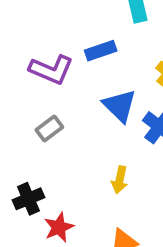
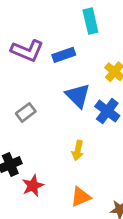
purple L-shape: (51, 70) -> (27, 51), moved

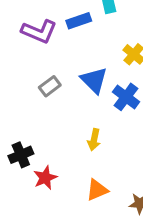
blue rectangle: (64, 55) -> (79, 21), moved
gray rectangle: (26, 112) -> (50, 86), moved

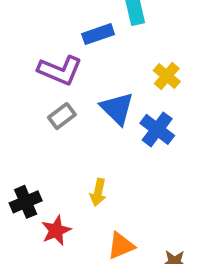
purple L-shape: (39, 31) -> (60, 70), moved
yellow arrow: (94, 140) -> (98, 192), moved

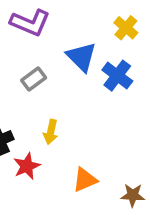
gray rectangle: (62, 116) -> (34, 79), moved
yellow arrow: (98, 192) -> (51, 132), moved

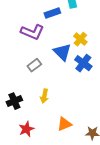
yellow cross: (126, 28) -> (80, 39), moved
red star: (27, 166) -> (26, 129), moved

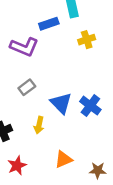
yellow cross: (80, 39) -> (87, 40), moved, turned 32
blue triangle: (62, 52) -> (61, 103), moved
blue cross: (83, 63) -> (90, 106), moved

